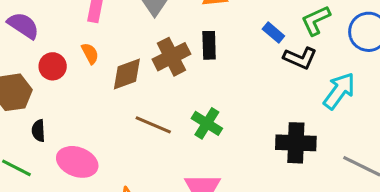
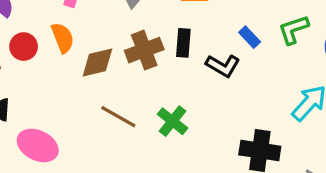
orange semicircle: (90, 53) -> (63, 38), size x1.4
black L-shape: (300, 58) -> (223, 66), moved

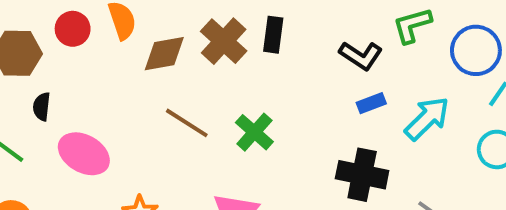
blue rectangle: (250, 37) -> (371, 103), moved, turned -70
brown cross: (144, 50) -> (224, 41), turned -30
black L-shape: (223, 66) -> (361, 56), moved

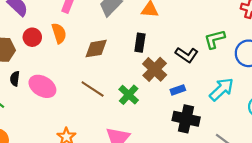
brown cross: (224, 41) -> (155, 69), moved
brown diamond: (164, 54) -> (96, 49), moved
blue rectangle: (371, 103) -> (178, 90), moved
pink ellipse: (84, 154) -> (42, 86), moved

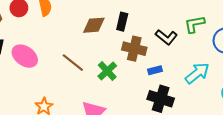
brown diamond: (96, 49) -> (94, 25), moved
brown cross: (155, 69) -> (134, 49), turned -35

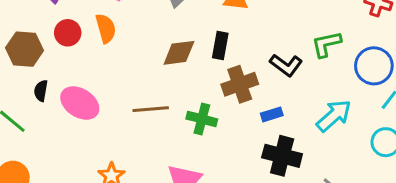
brown cross: (134, 49) -> (240, 84), turned -30
brown line: (73, 63) -> (151, 109), turned -40
green cross: (107, 71) -> (202, 119), turned -30

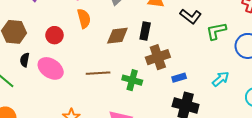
orange semicircle: (106, 28) -> (84, 19), moved
red circle: (68, 33) -> (54, 35), moved
black L-shape: (286, 65) -> (191, 16), moved
cyan arrow: (334, 116) -> (221, 79), size x0.7

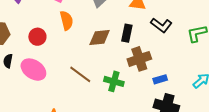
black L-shape: (191, 16) -> (161, 25), moved
brown line: (98, 73) -> (80, 74), turned 40

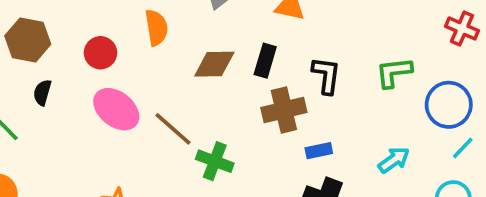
black L-shape: (161, 25) -> (326, 75), moved, turned -125
pink ellipse: (33, 70) -> (116, 109), moved
green cross: (114, 81) -> (215, 161), moved

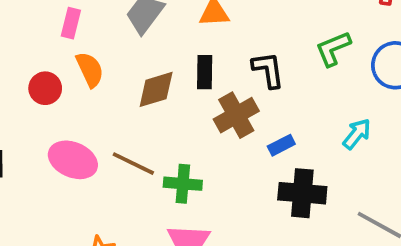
red circle: (100, 53) -> (45, 88), moved

